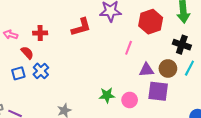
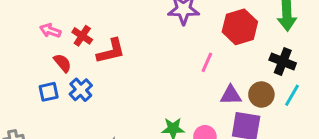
red L-shape: (81, 27) -> (111, 51), moved
red cross: (40, 33) -> (82, 36), turned 32
pink arrow: (10, 35) -> (50, 31), moved

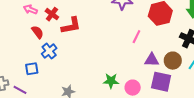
blue square: (49, 92) -> (32, 69), moved

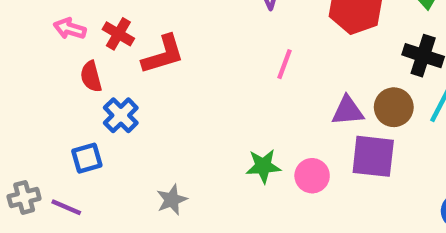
red semicircle: (38, 32) -> (91, 77), turned -152
pink line: (136, 37) -> (285, 64), moved

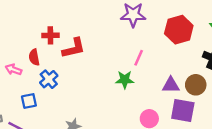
pink arrow: (70, 29) -> (14, 70), moved
red cross: (118, 34) -> (50, 35), turned -35
green star: (263, 166) -> (125, 80), moved

